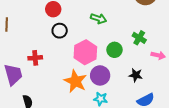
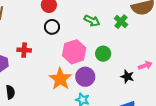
green cross: (139, 38) -> (121, 22), moved
pink arrow: (158, 55) -> (145, 65), turned -40
black star: (136, 75) -> (127, 77), moved

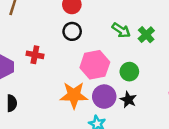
green cross: (121, 22) -> (146, 35), moved
black star: (127, 77) -> (128, 100), moved
orange star: (60, 79) -> (74, 95), turned 30

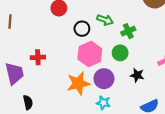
black circle: (72, 31) -> (82, 29), moved
green cross: (146, 35) -> (128, 31), moved, turned 32
black star: (128, 100) -> (137, 75), moved

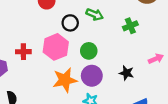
green cross: (128, 31) -> (130, 26), moved
green circle: (120, 53) -> (89, 51), moved
pink hexagon: (90, 54) -> (56, 47), moved

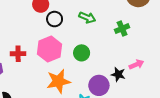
black circle: (70, 23) -> (55, 19), moved
pink arrow: (156, 59) -> (136, 64), moved
purple circle: (92, 76) -> (99, 85), moved

